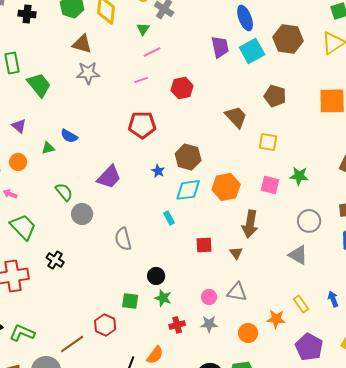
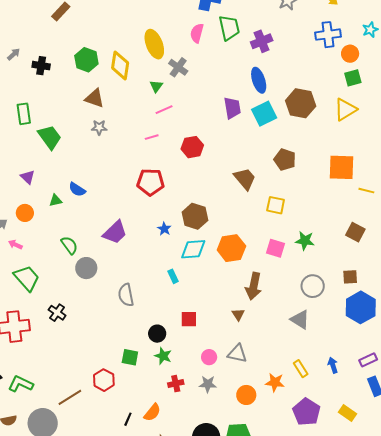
gray star: (88, 73) -> (99, 127), size x0.7
red square: (204, 245) -> (189, 319), moved

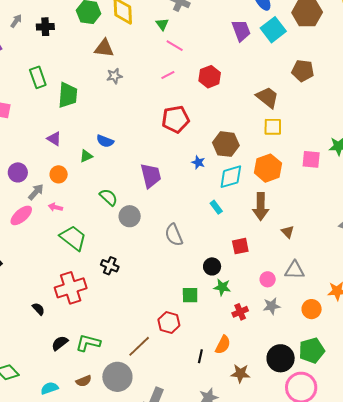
pink line: (164, 110) -> (175, 46), turned 66
green trapezoid: (50, 137) -> (68, 95), turned 52
yellow square: (276, 205) -> (273, 127), moved
purple trapezoid: (115, 232) -> (151, 176), turned -48
brown arrow: (254, 286) -> (261, 207), moved

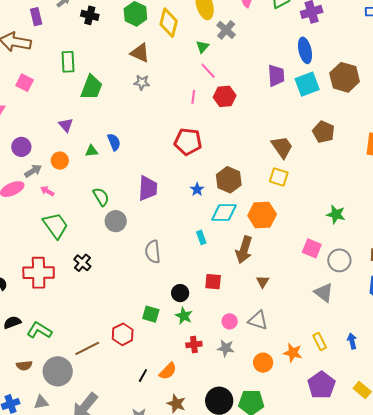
pink line: (168, 75) -> (193, 97), turned -72
red hexagon: (210, 77) -> (225, 96), moved
blue semicircle: (105, 141) -> (114, 142), turned -150
pink square: (311, 159) -> (312, 248), moved

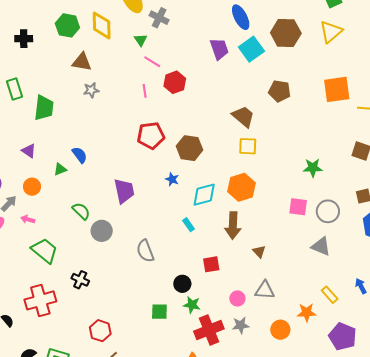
brown hexagon: (229, 180) -> (190, 148), moved
red hexagon: (123, 334) -> (100, 331), moved
red cross: (194, 345) -> (209, 330), size x1.8

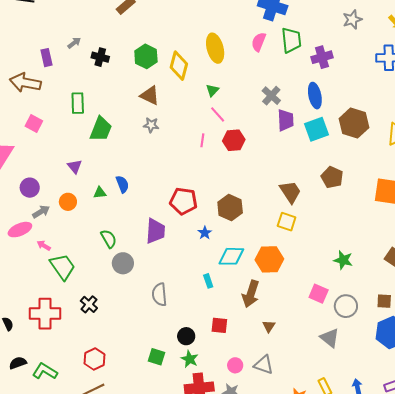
gray cross: (159, 18) -> (271, 96), moved
red pentagon: (151, 135) -> (184, 201), moved
pink arrow: (28, 219) -> (44, 246), moved

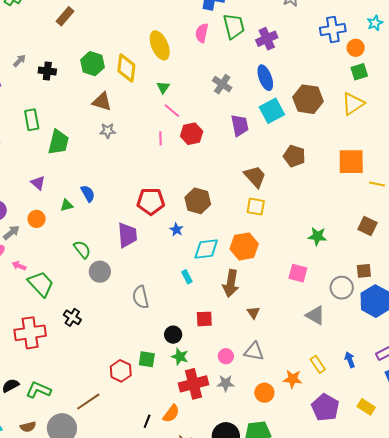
purple trapezoid: (286, 120) -> (240, 125), moved
gray circle: (346, 306) -> (342, 288), moved
red hexagon: (94, 359) -> (121, 371), moved

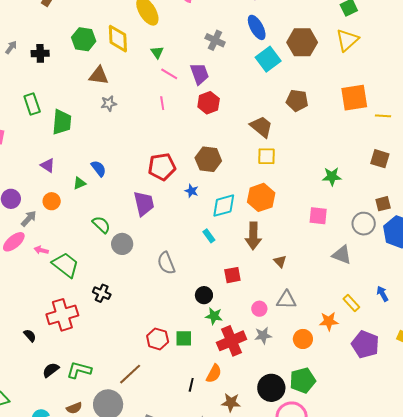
purple trapezoid: (240, 125) -> (199, 74), moved
red hexagon: (192, 134) -> (209, 103), moved
green square: (147, 359) -> (184, 338), moved

